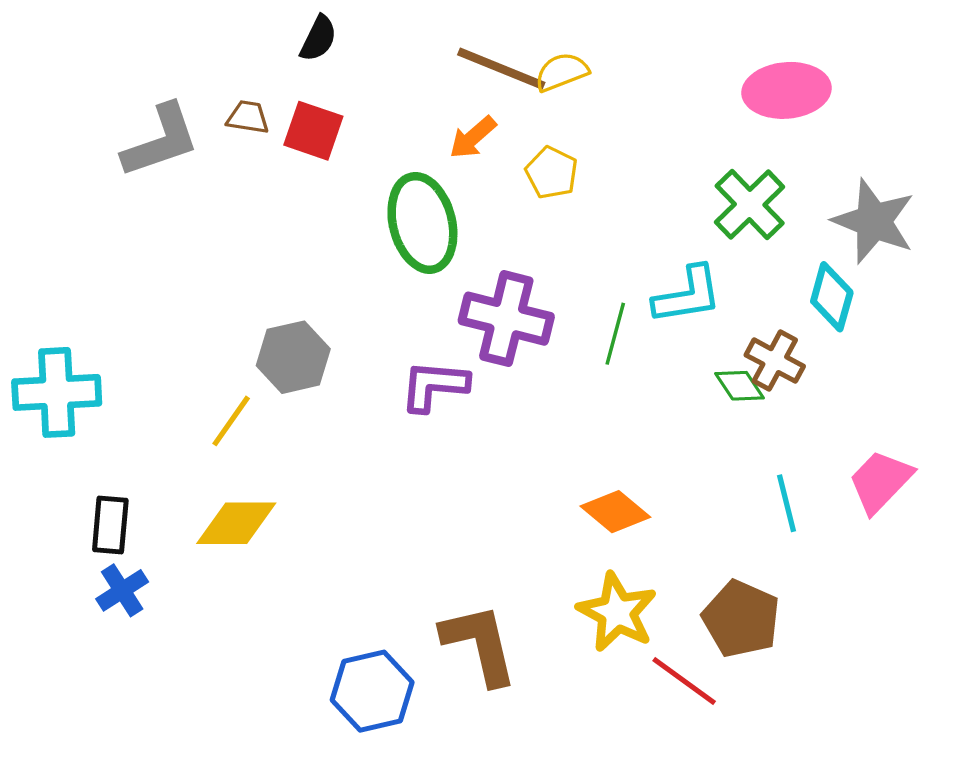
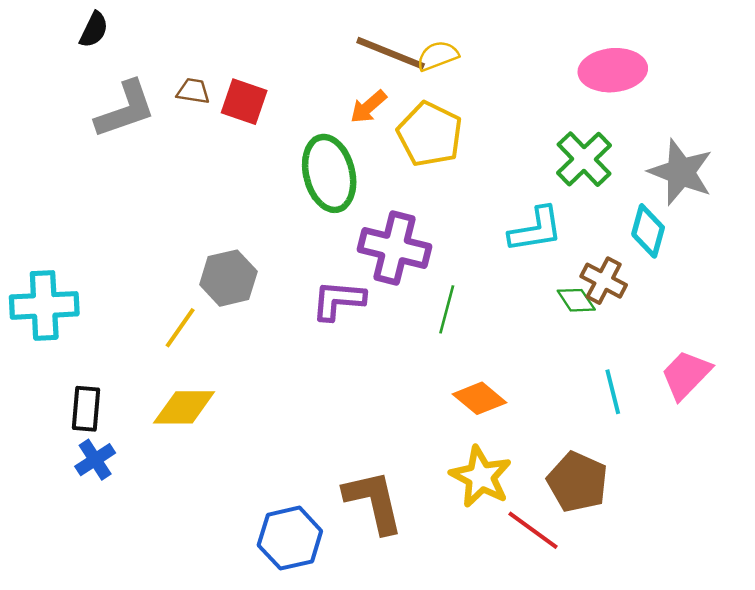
black semicircle: (318, 38) -> (94, 30), moved
yellow pentagon: (552, 173) -> (430, 134), size x1.6
green line: (615, 334) -> (447, 309), moved

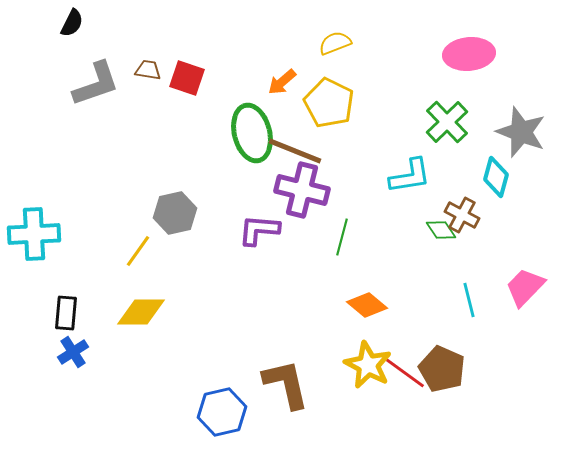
brown line: (391, 53) -> (295, 151), moved
red line: (533, 530) -> (405, 373), moved

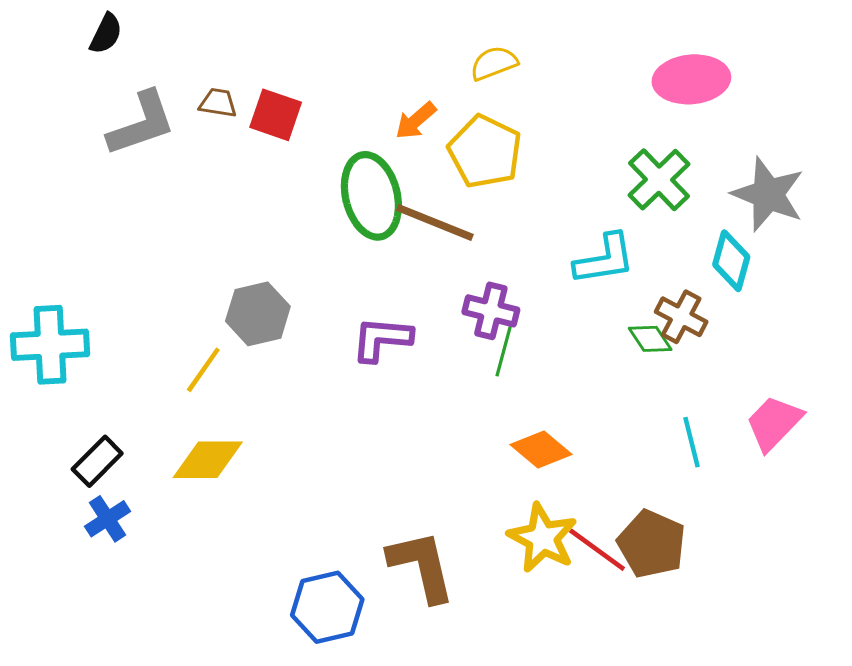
purple cross: (302, 190) -> (491, 311), moved, size x0.7
black rectangle: (66, 313) -> (97, 461), turned 40

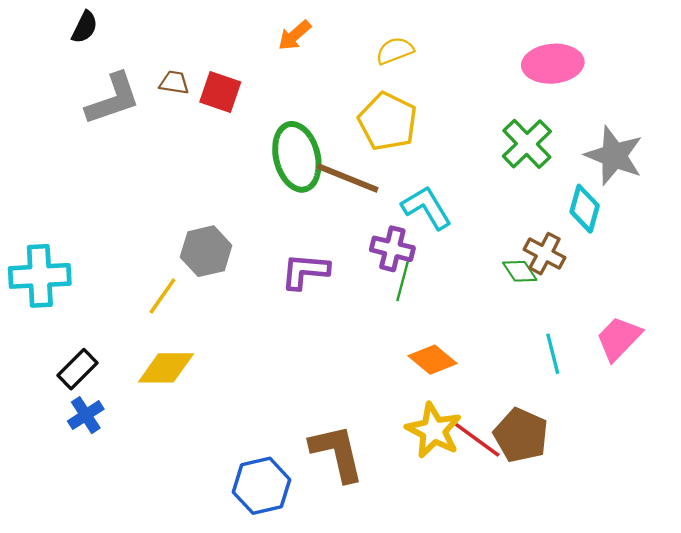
orange arrow: (416, 121) -> (295, 35), moved
cyan L-shape: (604, 259) -> (427, 208), moved, turned -112

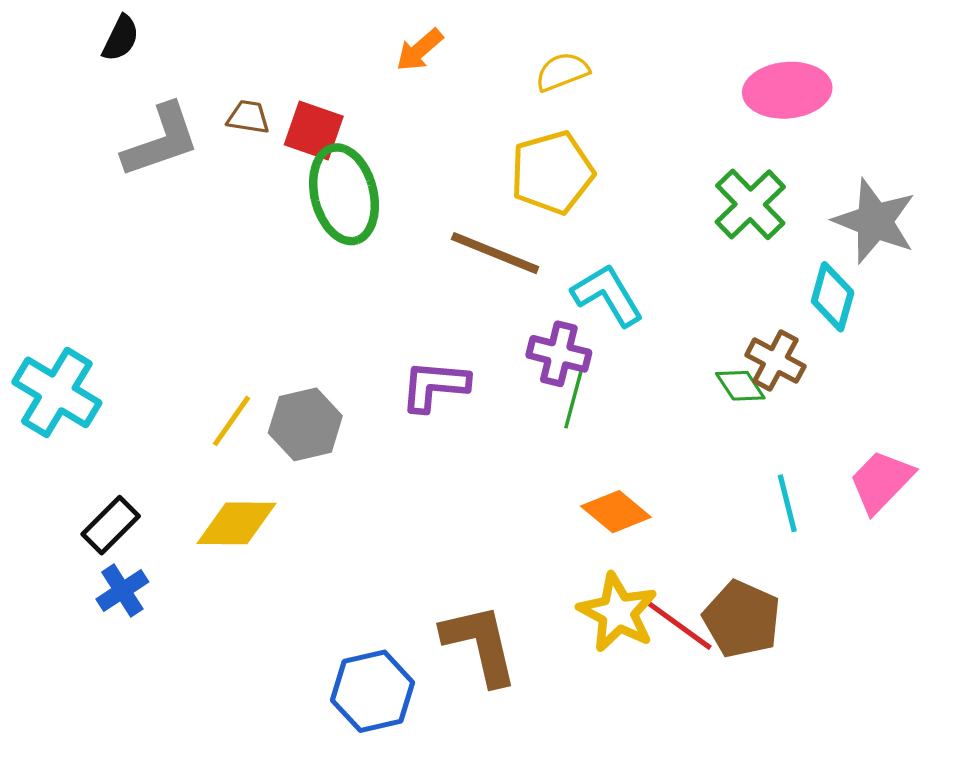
yellow pentagon: (388, 121) -> (552, 172), turned 30
green ellipse: (297, 157) -> (344, 194), moved
gray hexagon: (206, 251) -> (305, 424), moved
cyan cross: (40, 276) -> (57, 392), turned 34

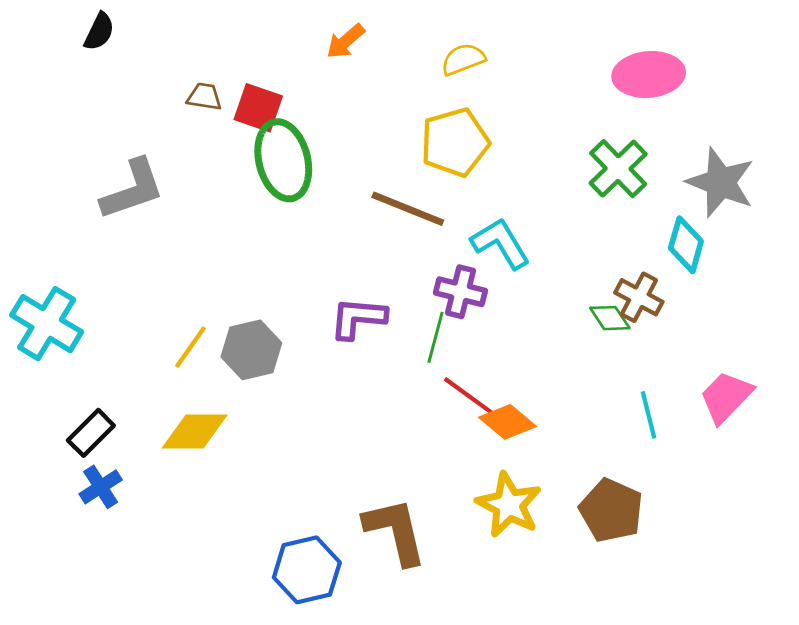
gray L-shape: (161, 141) -> (132, 189), moved
green line: (574, 397) -> (435, 337), moved
red line: (680, 626) -> (470, 397), moved

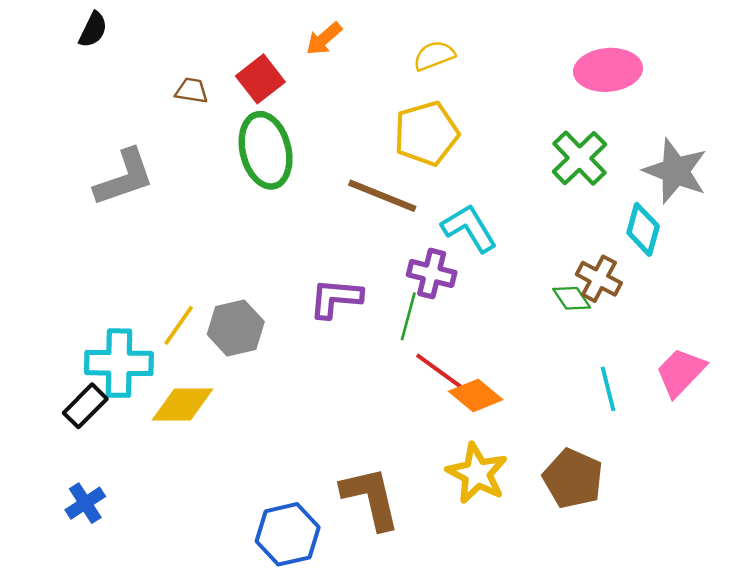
red square: (258, 108) -> (260, 79), moved, turned 33
cyan cross: (47, 324) -> (119, 363), moved, turned -30
blue cross: (101, 487) -> (85, 503), moved

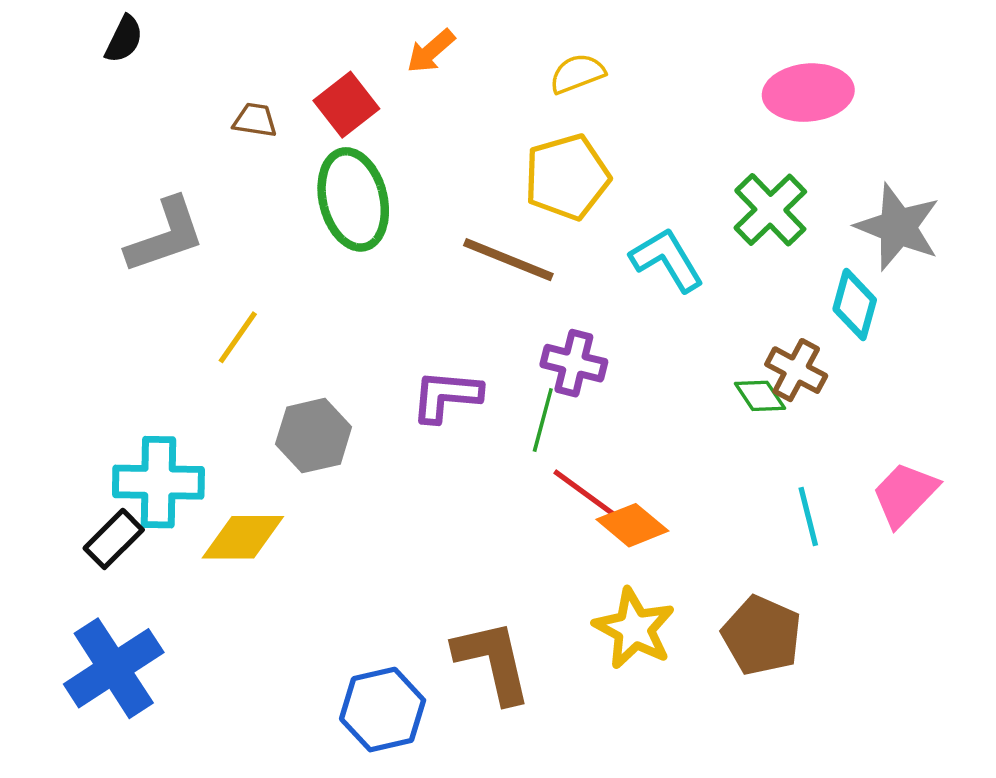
cyan L-shape: (469, 228) -> (667, 260), moved
yellow line: (179, 325) -> (238, 337), moved
blue cross: (85, 503) -> (114, 668), size x1.8

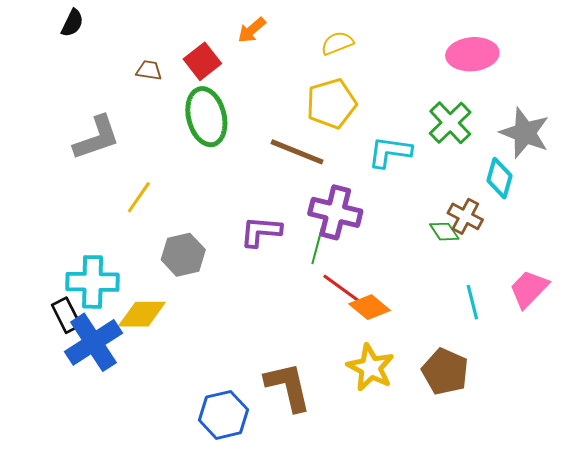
cyan L-shape: (667, 260) -> (390, 152), turned -51
purple cross: (574, 363) -> (335, 212), size x1.4
black rectangle: (114, 539) -> (66, 315), turned -72
blue cross: (114, 668) -> (94, 342), moved

